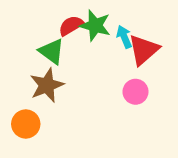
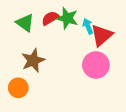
green triangle: (52, 51) -> (25, 23), moved
pink circle: (135, 92) -> (96, 65), size x1.5

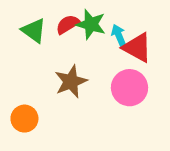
red triangle: (102, 35) -> (137, 48), turned -50
brown star: (33, 60) -> (71, 81), moved

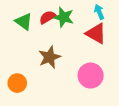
cyan arrow: (119, 35) -> (99, 12), moved
pink circle: (130, 88) -> (91, 76), moved

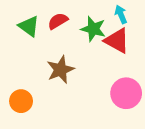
green star: (64, 17) -> (93, 29), moved
pink circle: (91, 76) -> (126, 93), moved

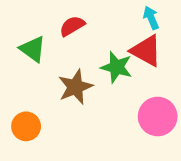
green triangle: (29, 26) -> (33, 49), moved
green star: (93, 29) -> (117, 67), moved

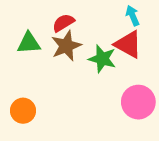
green triangle: (33, 49) -> (29, 43), turned -40
brown star: (75, 87) -> (66, 46), moved

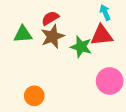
red triangle: (128, 44) -> (102, 35), turned -35
orange circle: (23, 111) -> (34, 96), moved

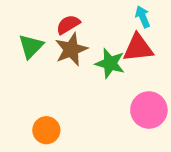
green triangle: (23, 34) -> (31, 46), turned -42

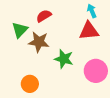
brown star: (71, 49) -> (39, 42), moved, turned 30
green star: (110, 63) -> (64, 59), moved

